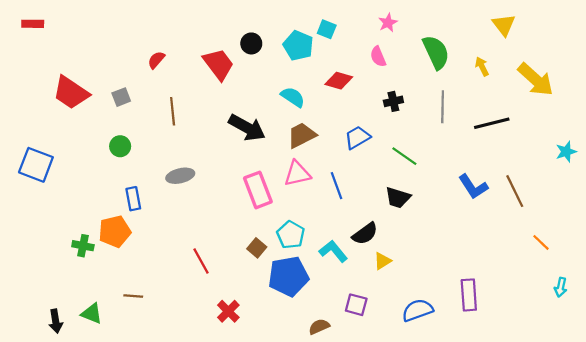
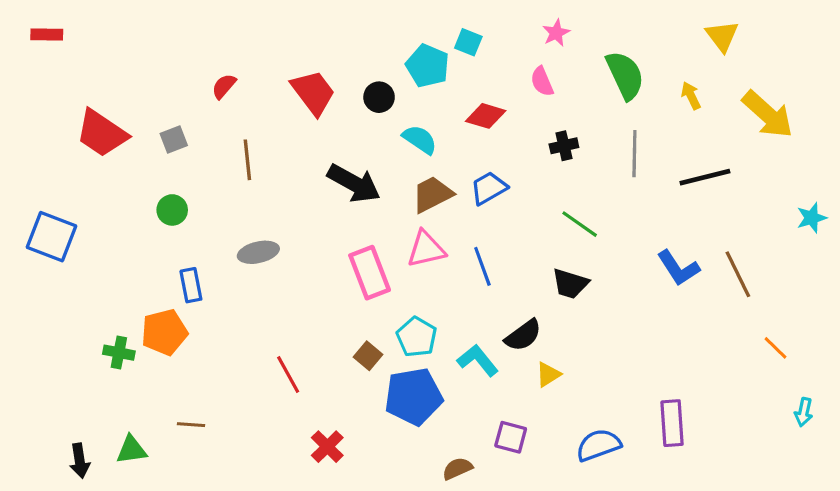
black circle: (251, 43) -> (379, 97), moved
blue trapezoid: (357, 137) -> (489, 188), moved
green triangle: (92, 313) -> (131, 450), turned -30

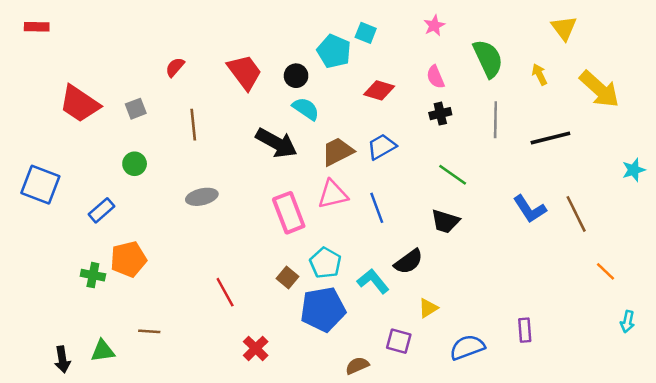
pink semicircle: (542, 81) -> (435, 77), moved
cyan semicircle: (420, 139) -> (306, 109), moved
blue rectangle: (191, 285) -> (102, 210), moved, turned 60
yellow triangle: (548, 375) -> (428, 308), moved
purple rectangle: (672, 423) -> (525, 330), size x0.7

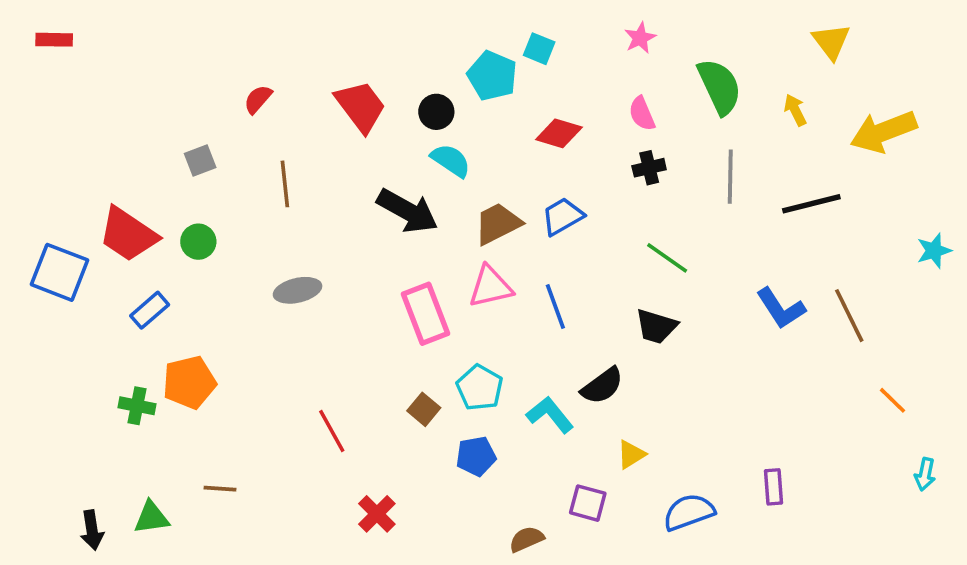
yellow arrow: (599, 89) -> (884, 132), turned 117
red trapezoid: (79, 104) -> (128, 234), moved
blue pentagon: (323, 309) -> (476, 456), size x0.6

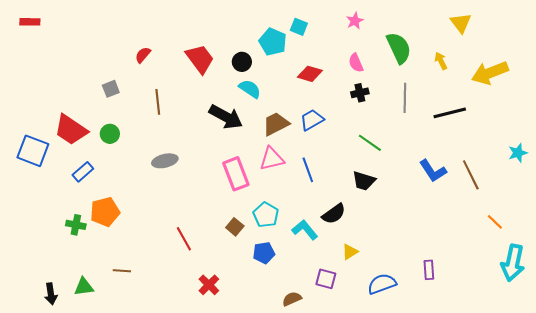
cyan star: (934, 251) -> (518, 153), moved
cyan arrow: (925, 474) -> (513, 263), size x2.0

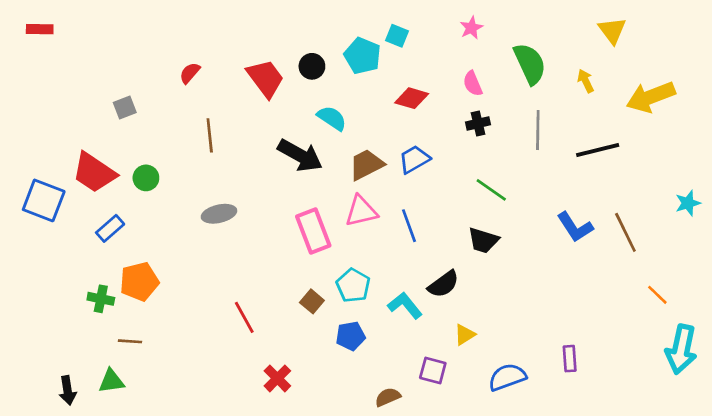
black circle: (242, 62) -> (312, 66), moved
gray square: (111, 89) -> (125, 107), moved
brown line: (122, 271) -> (130, 341), moved

